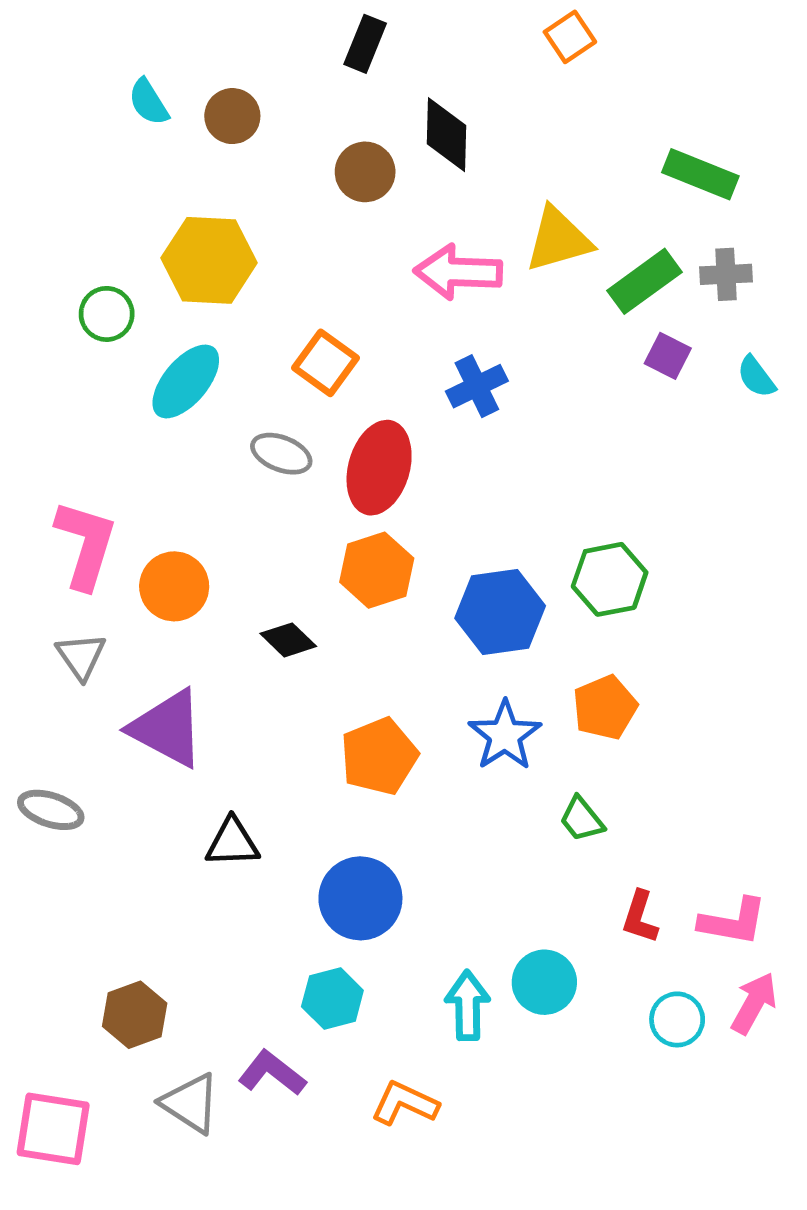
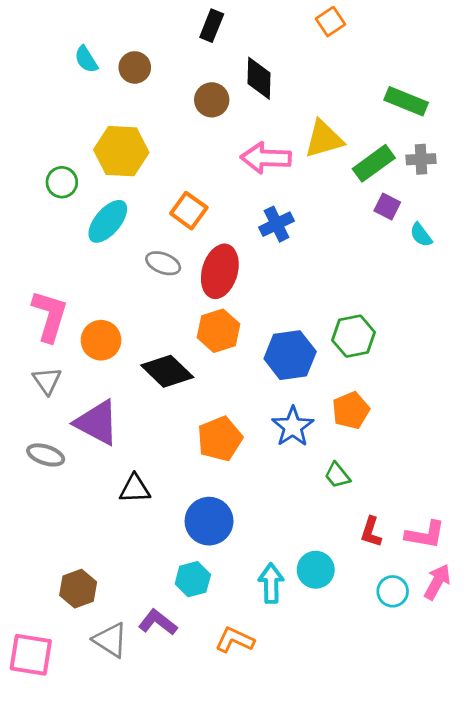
cyan semicircle: (756, 377) -> (421, 235), moved
black diamond: (288, 640) -> (167, 371), size x1.6
gray ellipse: (51, 810) -> (46, 455), moved

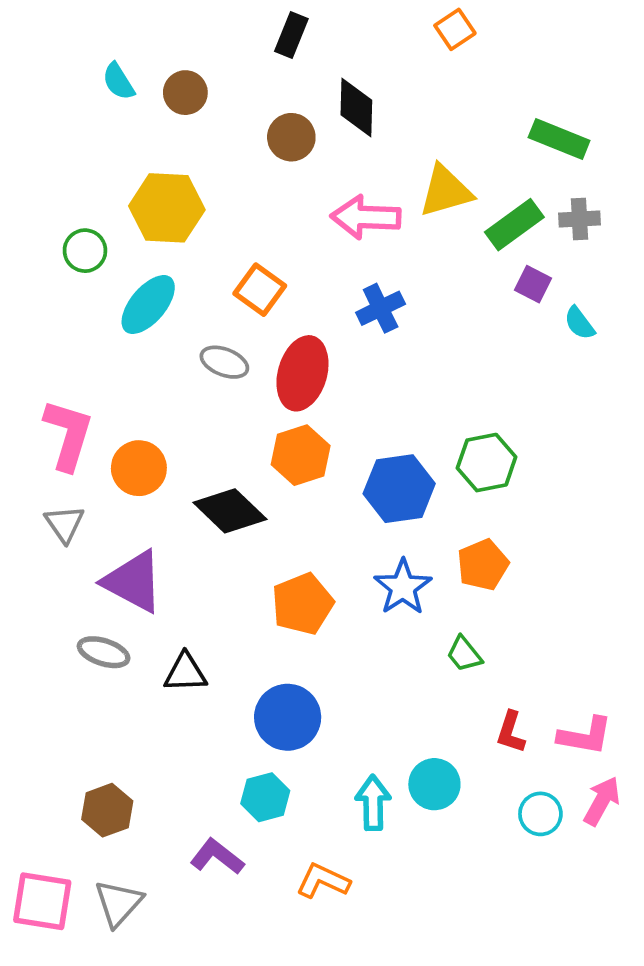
gray ellipse: (46, 455) -> (104, 652), moved
gray triangle: (110, 640) -> (118, 903), moved, turned 39

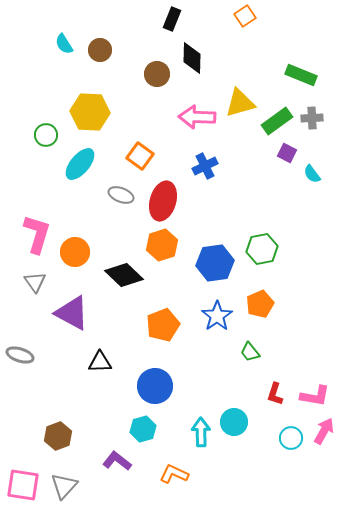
black rectangle: (291, 35) -> (172, 19), moved
gray ellipse: (104, 652) -> (20, 355), moved

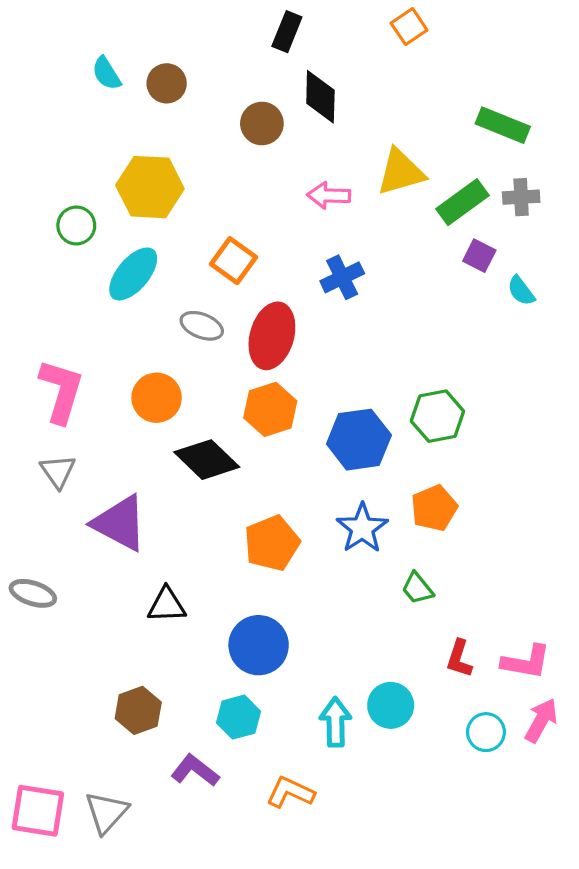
pink arrow: (197, 117) -> (329, 195), size x0.7
orange circle: (75, 252) -> (157, 398), moved
brown hexagon: (58, 436) -> (138, 710), moved

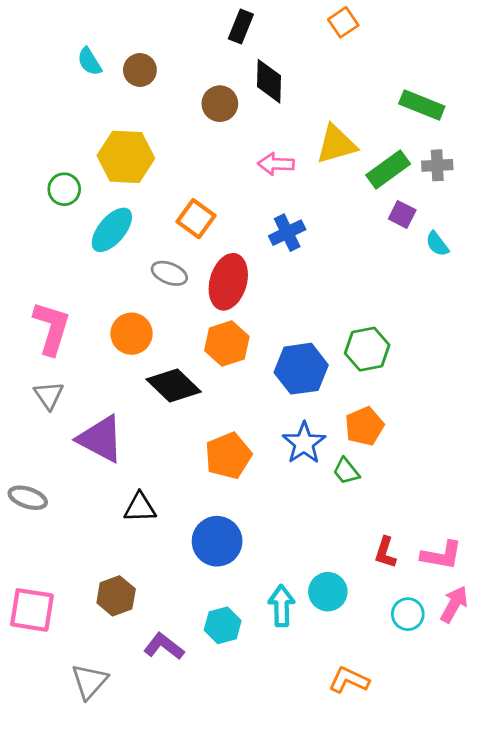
green trapezoid: (417, 588) -> (346, 471), moved
cyan hexagon: (239, 717) -> (223, 625), moved
orange L-shape: (290, 792) -> (349, 680), moved
pink square: (38, 811) -> (32, 610), moved

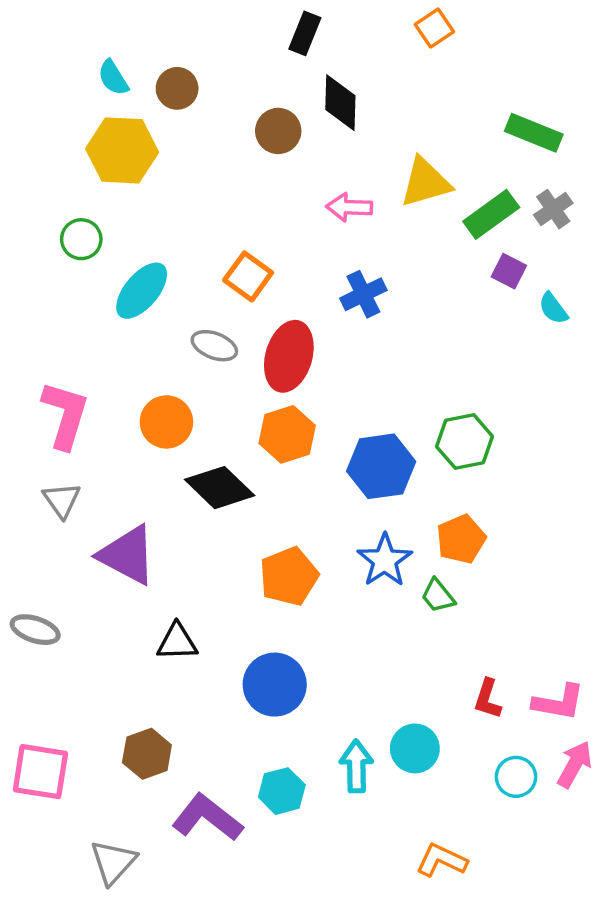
yellow hexagon: (126, 157) -> (122, 150), moved
gray cross: (437, 165) -> (553, 209), turned -32
purple L-shape: (164, 646) -> (207, 818), size x1.4

